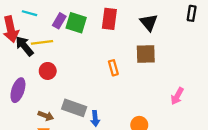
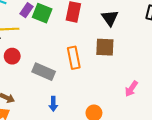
orange rectangle: (113, 68) -> (74, 58), size x1.5
gray rectangle: (74, 108) -> (44, 72), moved

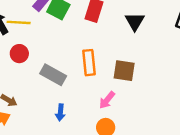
brown square: (105, 47) -> (124, 71), moved
pink arrow: (131, 89) -> (107, 100), moved

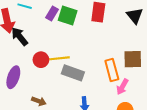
yellow line: (19, 22) -> (59, 58), moved
orange rectangle: (89, 63) -> (112, 70), moved

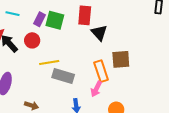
black triangle: (135, 16) -> (99, 33), moved
red circle: (41, 60) -> (32, 40), moved
pink arrow: (122, 87) -> (96, 89), moved

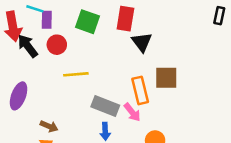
purple rectangle: (40, 19) -> (47, 20), moved, turned -32
gray rectangle: (63, 76) -> (105, 106), moved
pink arrow: (96, 89) -> (132, 112), turned -70

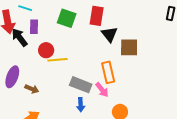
purple rectangle: (47, 20) -> (34, 27), moved
red circle: (57, 45) -> (46, 50), moved
brown square: (166, 78) -> (129, 47), moved
brown arrow: (49, 126) -> (32, 89), moved

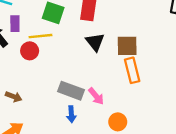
black triangle: (109, 34) -> (95, 42), moved
yellow line: (58, 60) -> (40, 36), moved
orange rectangle: (108, 72) -> (132, 70), moved

